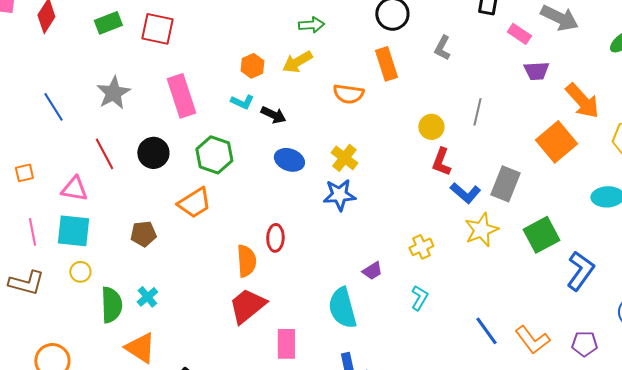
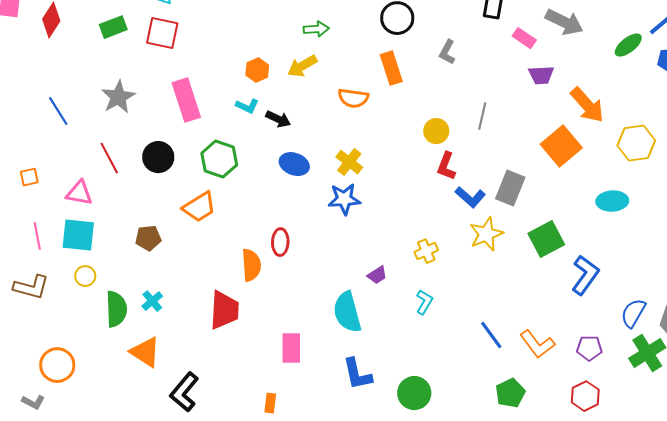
red trapezoid: (247, 306) -> (224, 310), moved, turned 132

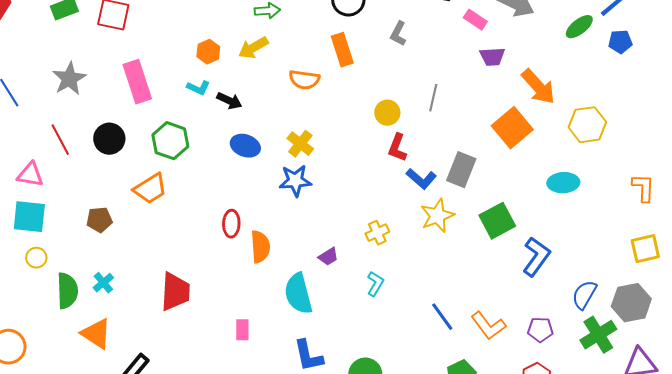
orange semicircle: (251, 265) -> (260, 247), moved
pink rectangle: (291, 348) -> (242, 330), size x0.7

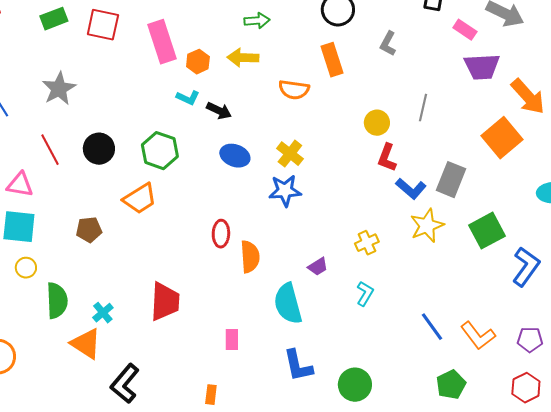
yellow arrow: (253, 48) -> (243, 58), turned 32
purple trapezoid: (492, 57) -> (482, 67), size x1.4
pink rectangle: (137, 82) -> (162, 42), moved
cyan cross: (103, 283) -> (103, 313), moved

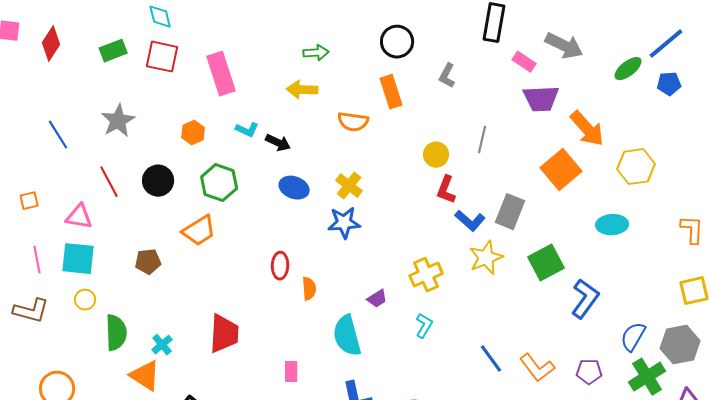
orange hexagon: (198, 62) -> (193, 133), moved
yellow cross: (367, 243) -> (426, 275), size x1.4
orange semicircle: (250, 257) -> (309, 289), size x0.7

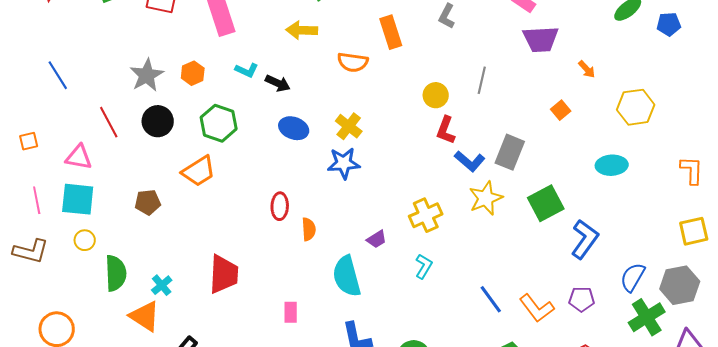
gray star: (118, 121) -> (147, 75), moved
orange arrow: (587, 129) -> (587, 69), size x0.5
orange square: (561, 170) -> (561, 110), size x0.5
purple pentagon: (589, 372) -> (582, 299), moved

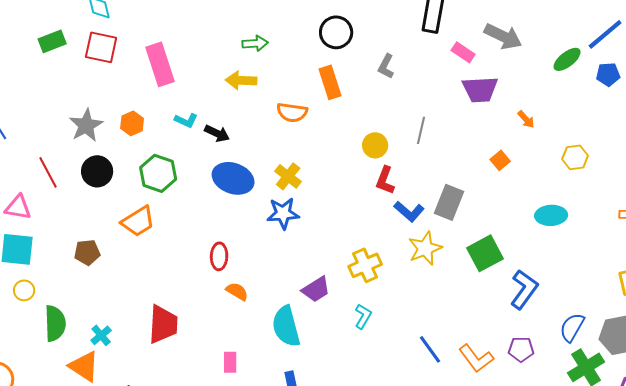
yellow hexagon: (636, 107) -> (575, 157), size x0.7
blue ellipse: (294, 128) -> (233, 178), size x1.4
orange semicircle: (309, 229) -> (237, 291), moved, turned -55
purple trapezoid: (377, 239) -> (316, 289), size x1.4

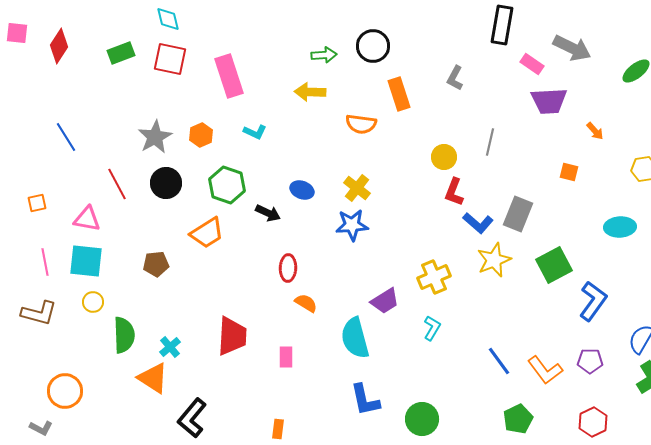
black circle: (336, 32) -> (373, 46), moved
black arrow: (217, 133) -> (268, 213), moved
orange square: (500, 160) -> (569, 172), turned -36
blue ellipse: (233, 178) -> (302, 190), size x0.6
pink rectangle: (230, 362) -> (286, 357), moved

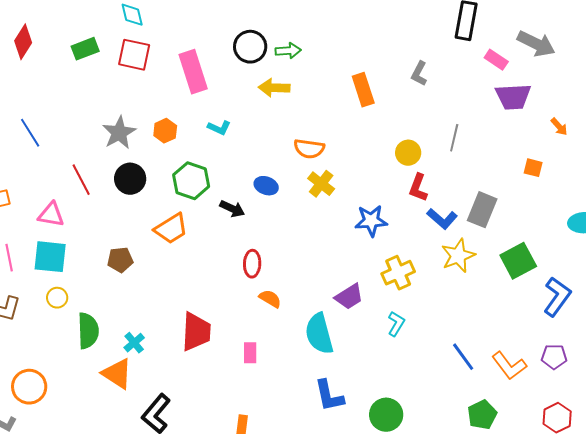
black circle: (373, 46) -> (250, 47), moved
orange semicircle: (361, 124) -> (309, 149), moved
blue star: (352, 225) -> (371, 221), moved

